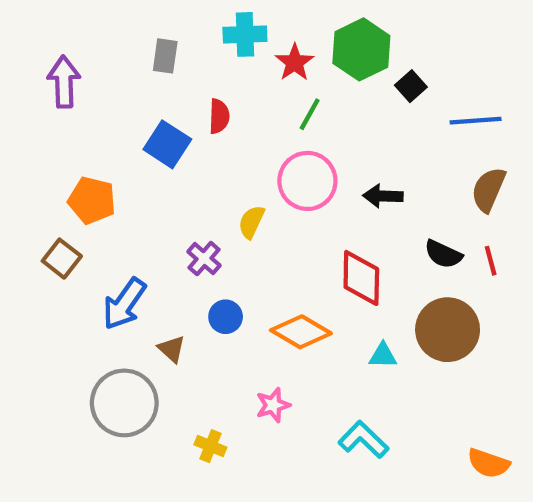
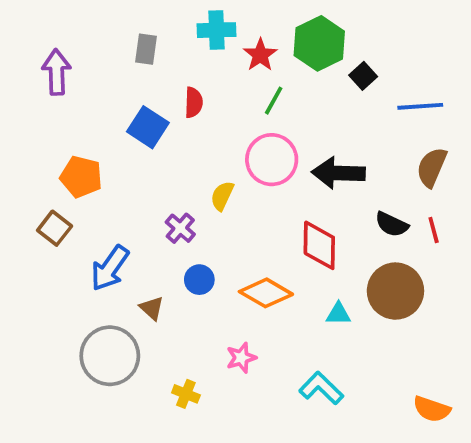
black arrow: (383, 196) -> (338, 173), size x1.5

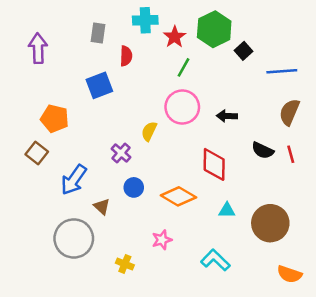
red semicircle: (194, 102) -> (126, 56), moved
blue square: (148, 127) -> (99, 85), turned 36
black arrow: (338, 173) -> (227, 116), size x0.6
brown circle: (395, 291) -> (270, 223), moved

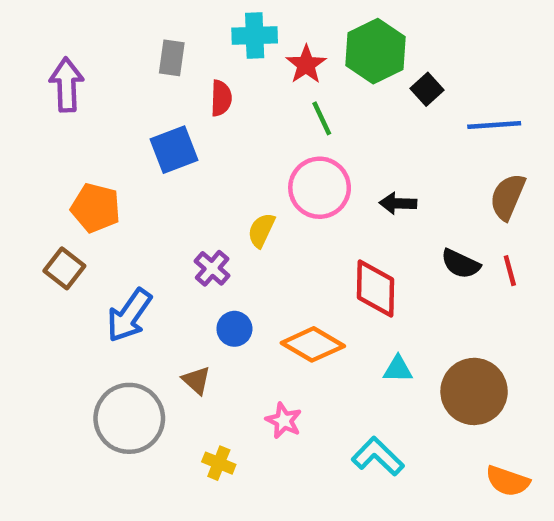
green line: (184, 67) -> (322, 118), turned -54
brown triangle: (102, 207) -> (196, 380), moved
pink star: (162, 240) -> (284, 421), turned -30

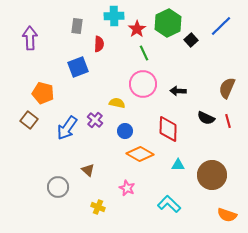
blue line: (494, 125) -> (221, 26), moved, turned -40
yellow semicircle: (261, 230) -> (117, 103), turned 77
blue arrow: (129, 315) -> (67, 128), moved
blue circle: (234, 329) -> (125, 131), moved
gray circle: (129, 418) -> (58, 187), size x0.7

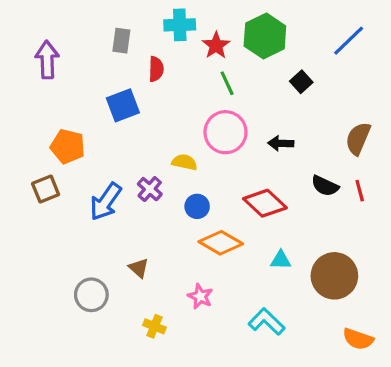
black square: (191, 40) -> (301, 82), moved
brown square: (29, 120) -> (46, 189), turned 30
red diamond: (168, 129) -> (265, 203), turned -48

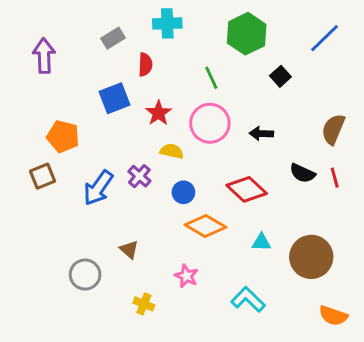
gray rectangle: (121, 41) -> (113, 38), turned 50
red star: (216, 45) -> (159, 113), moved

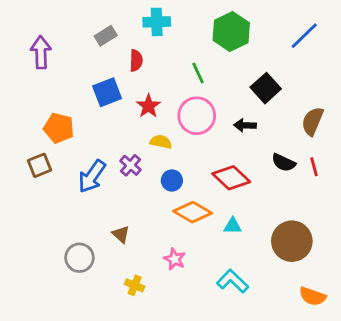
black square: (280, 76) -> (266, 88), moved, size x1.5
cyan triangle: (261, 242) -> (233, 226), moved

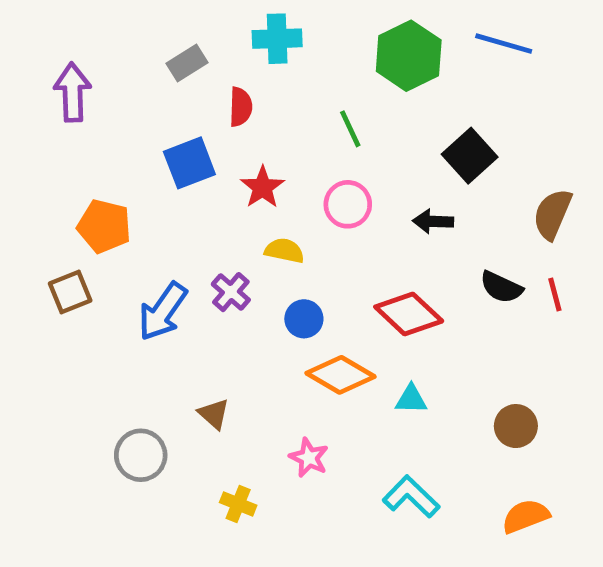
blue line: (304, 36) -> (504, 44), moved, turned 60
pink circle: (197, 116) -> (348, 204), size x0.7
brown circle: (292, 241) -> (516, 426), size x0.6
orange semicircle: (313, 296) -> (526, 516), moved, turned 140

